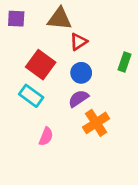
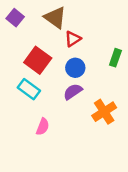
purple square: (16, 19) -> (15, 18), turned 36
brown triangle: (60, 19) -> (55, 18), turned 30
orange cross: (96, 123) -> (104, 112), moved

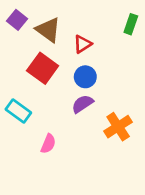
brown triangle: (55, 18) -> (48, 30), moved
green rectangle: (115, 58) -> (131, 24), moved
cyan rectangle: (29, 89) -> (18, 111), moved

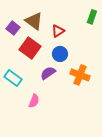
purple square: (17, 20) -> (13, 28), moved
purple semicircle: (82, 104) -> (48, 73), moved
orange cross: (118, 127) -> (80, 75), moved, turned -36

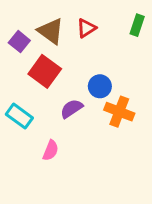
red triangle: (58, 31) -> (86, 28), moved
blue circle: (60, 54) -> (100, 86), moved

